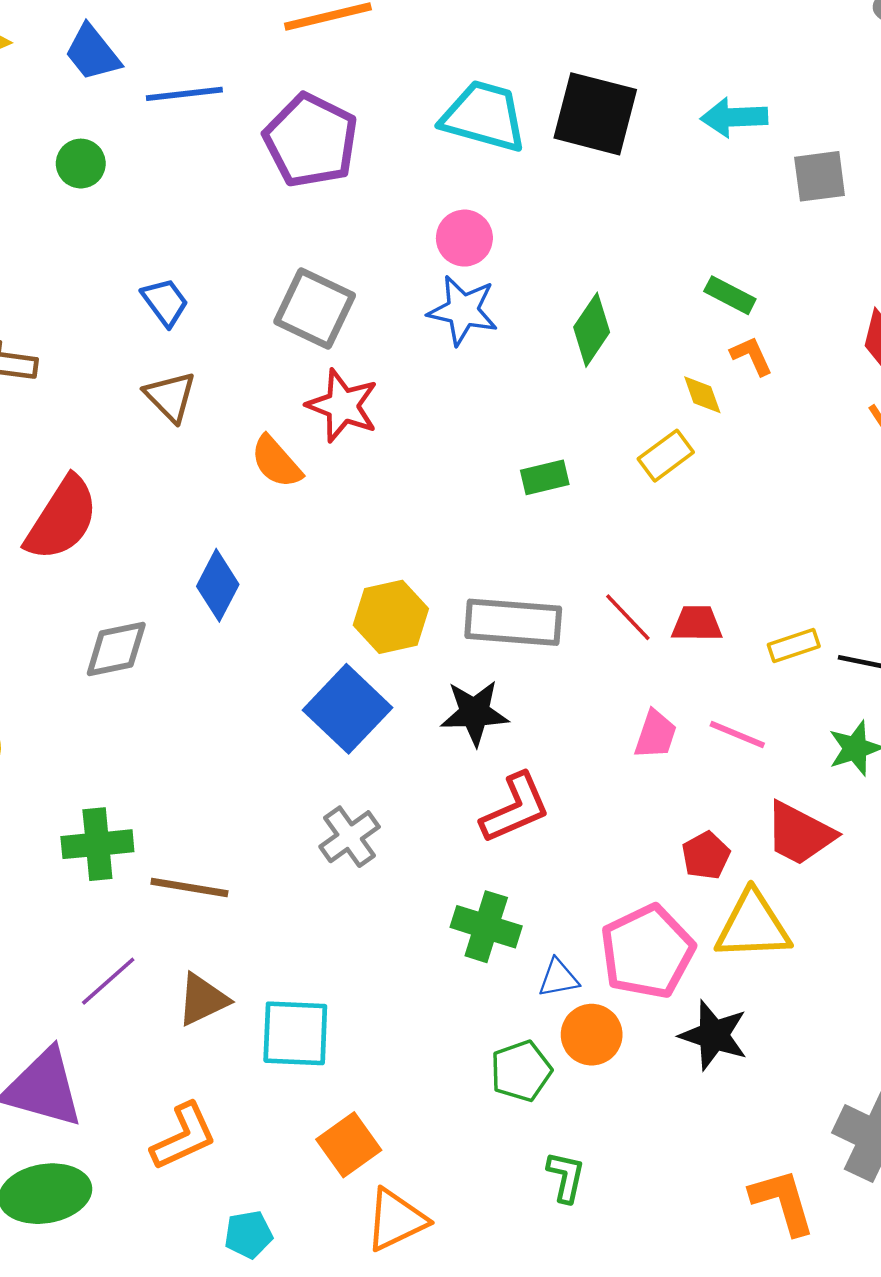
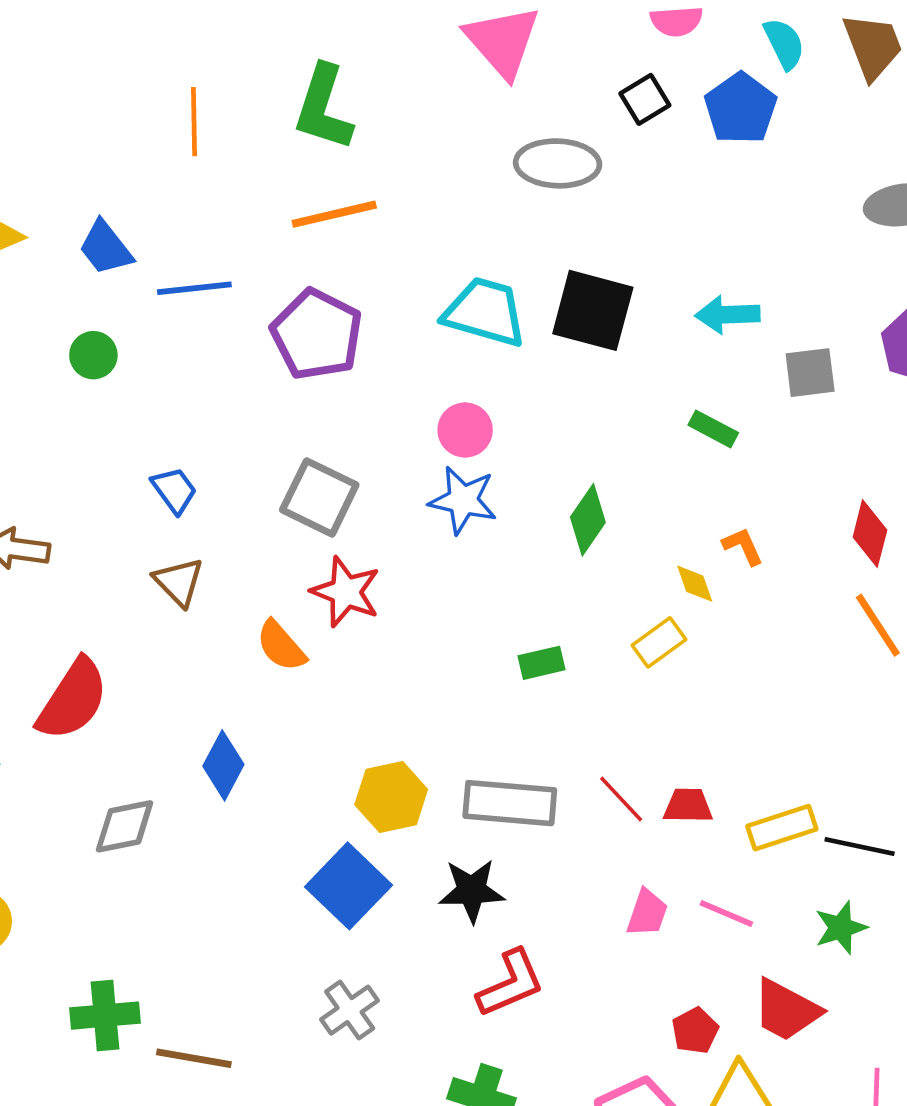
green rectangle: (730, 295) -> (713, 429), moved
yellow rectangle: (794, 645) -> (782, 828), size x1.4

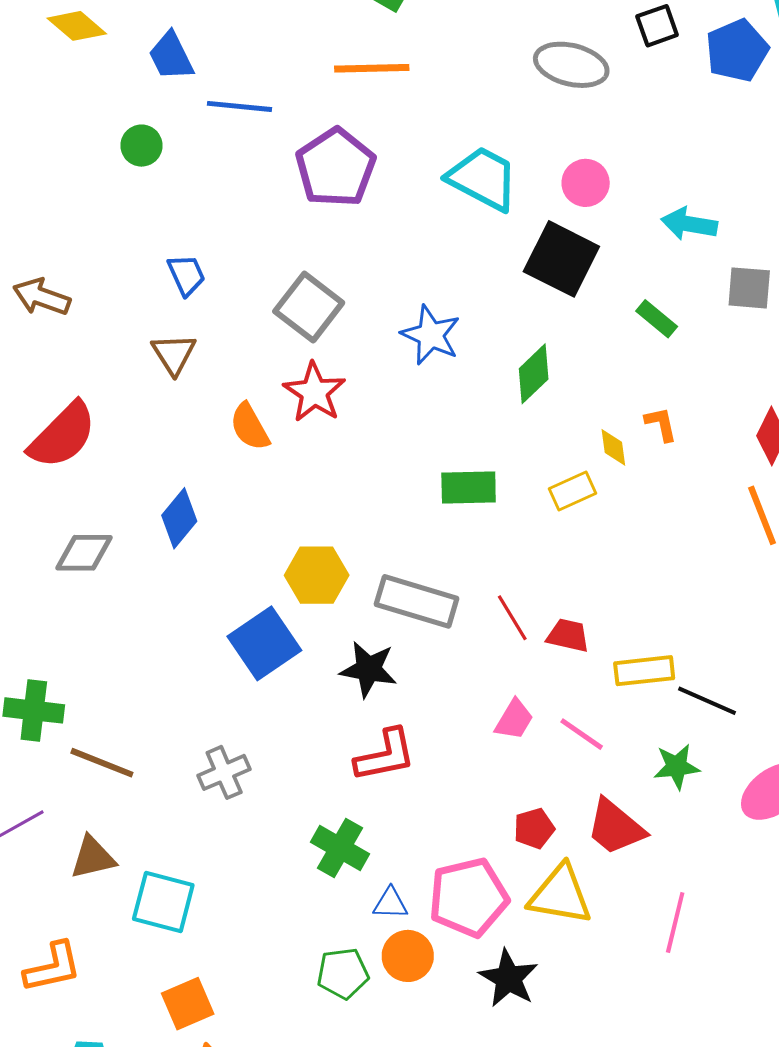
black square: (593, 310) -> (561, 259), moved
pink circle: (465, 430) -> (586, 183), moved
green rectangle: (541, 663) -> (469, 488), size x1.4
gray cross: (350, 1010) -> (224, 772), moved

